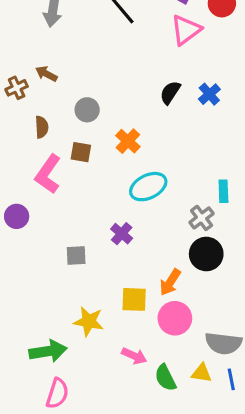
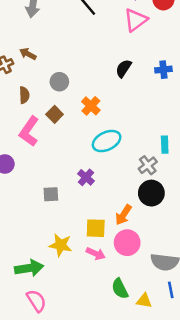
blue cross: (209, 94) -> (163, 70), moved, turned 35
brown square: (81, 152) -> (55, 114), turned 35
pink arrow: (134, 356) -> (96, 254), moved
yellow triangle: (202, 373) -> (144, 301), moved
pink semicircle: (57, 393) -> (36, 301), turned -50

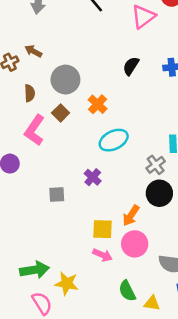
gray circle: (59, 82) -> (65, 80), size x1.5
yellow star: (61, 245) -> (67, 283), moved

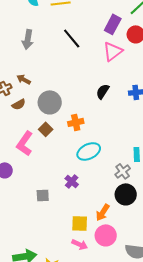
brown semicircle: (30, 93) -> (19, 104), moved, turned 64
orange cross: (98, 104) -> (76, 122), turned 35

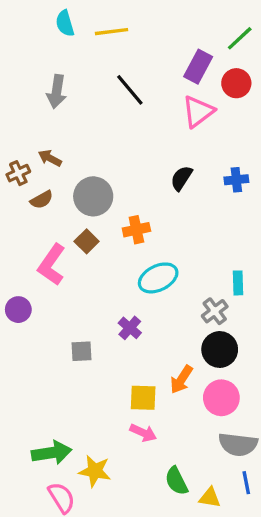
pink circle: (106, 235) -> (221, 398), moved

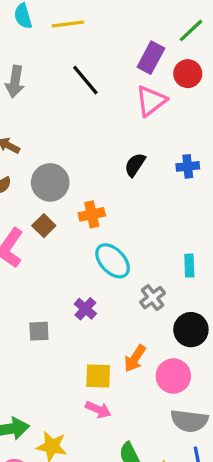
cyan ellipse: (158, 278) -> (113, 261), turned 72
gray cross: (215, 311) -> (153, 298), moved
black circle: (220, 350) -> (191, 330), moved

